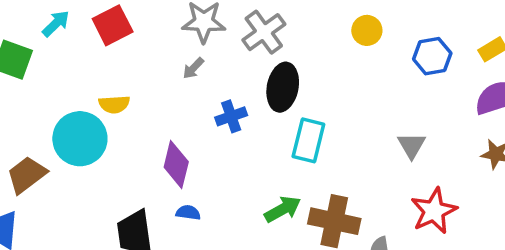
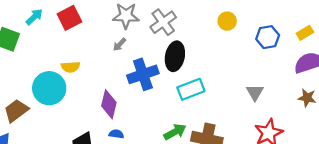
blue cross: (231, 116) -> (143, 74), size x1.6
cyan rectangle: (308, 140) -> (191, 89), turned 55

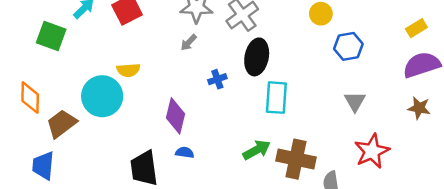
blue hexagon: (268, 37) -> (348, 46), moved
blue cross: (143, 74) -> (217, 79), size x0.5
cyan rectangle: (191, 89) -> (276, 98), turned -65

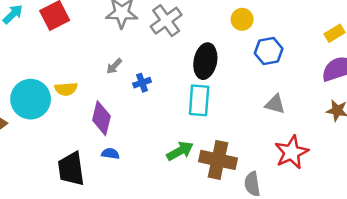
gray arrow: (189, 43) -> (114, 66), moved
black ellipse: (257, 57) -> (205, 61), moved
yellow semicircle: (128, 70) -> (66, 89), moved
gray triangle: (355, 101) -> (275, 104), turned -45

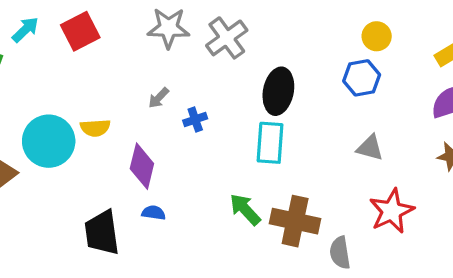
yellow circle: (242, 19) -> (377, 36), moved
green arrow: (180, 151) -> (245, 209), turned -104

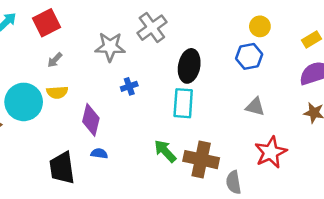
gray star: (169, 28) -> (110, 47), moved
gray arrow: (159, 98) -> (55, 60), moved

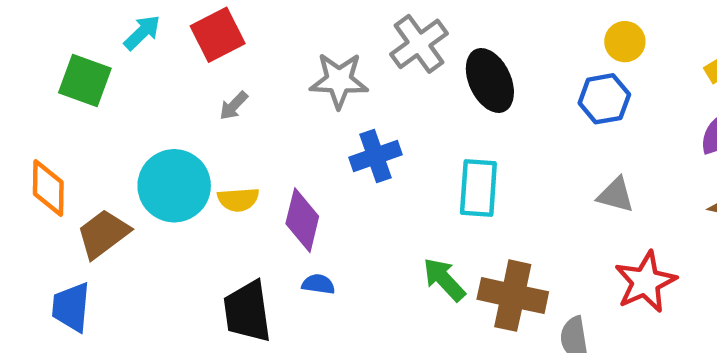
black ellipse: (189, 66) -> (490, 80), moved, turned -36
blue cross: (129, 86) -> (376, 156), size x1.5
yellow semicircle: (57, 92) -> (238, 199), moved

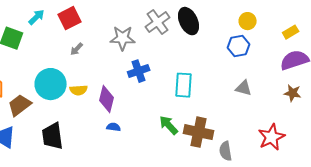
black ellipse: (490, 80) -> (189, 21), moved
red star: (645, 282) -> (272, 137), moved
black trapezoid: (247, 312) -> (53, 136), moved

